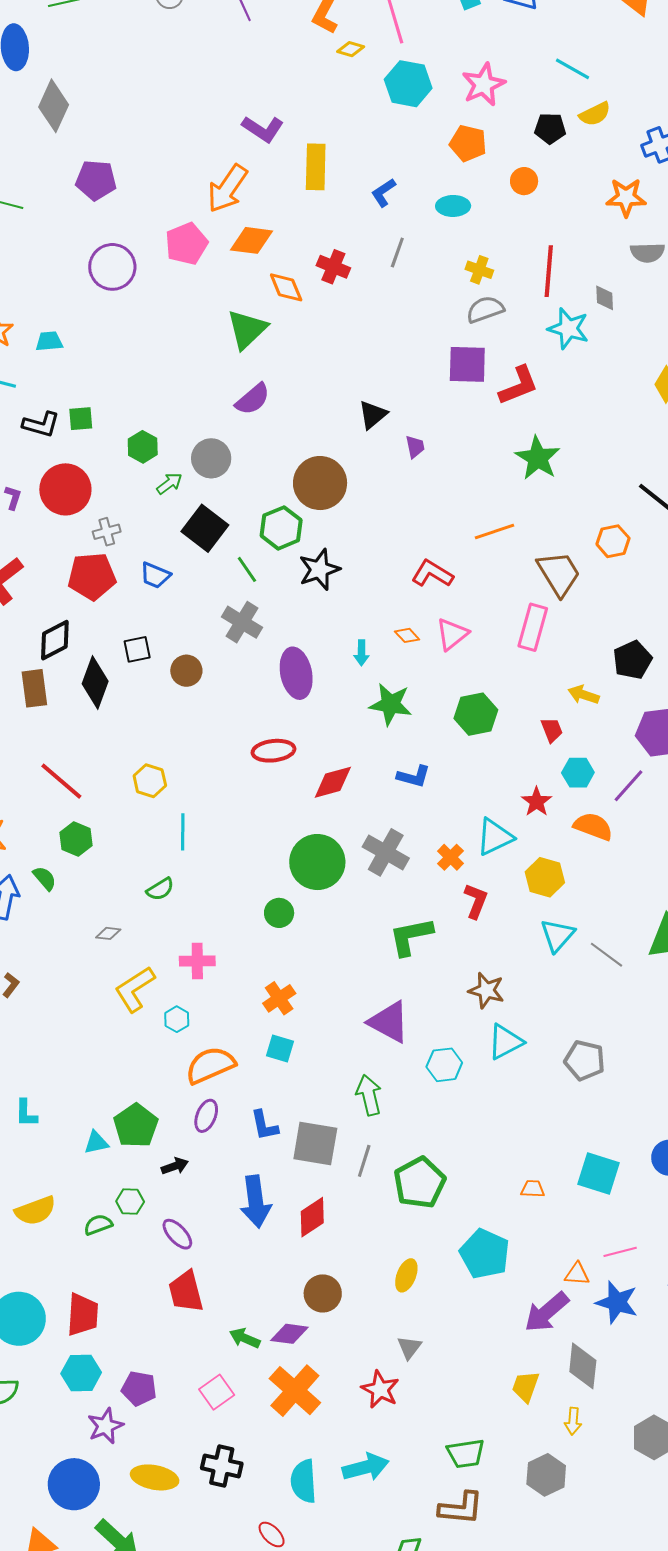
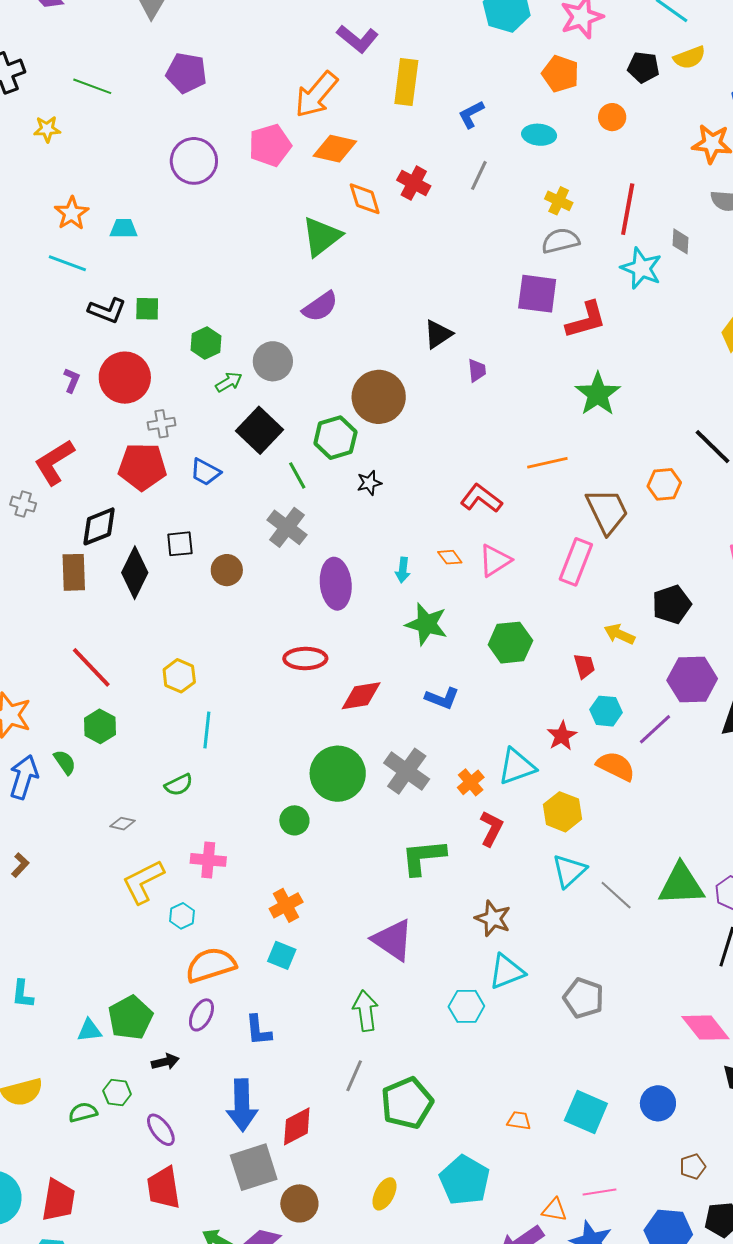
black star: (319, 569) -> (369, 483), size x0.6
cyan hexagon: (444, 1065) -> (466, 1006), moved
gray square: (315, 1144) -> (254, 1167), moved, turned -33

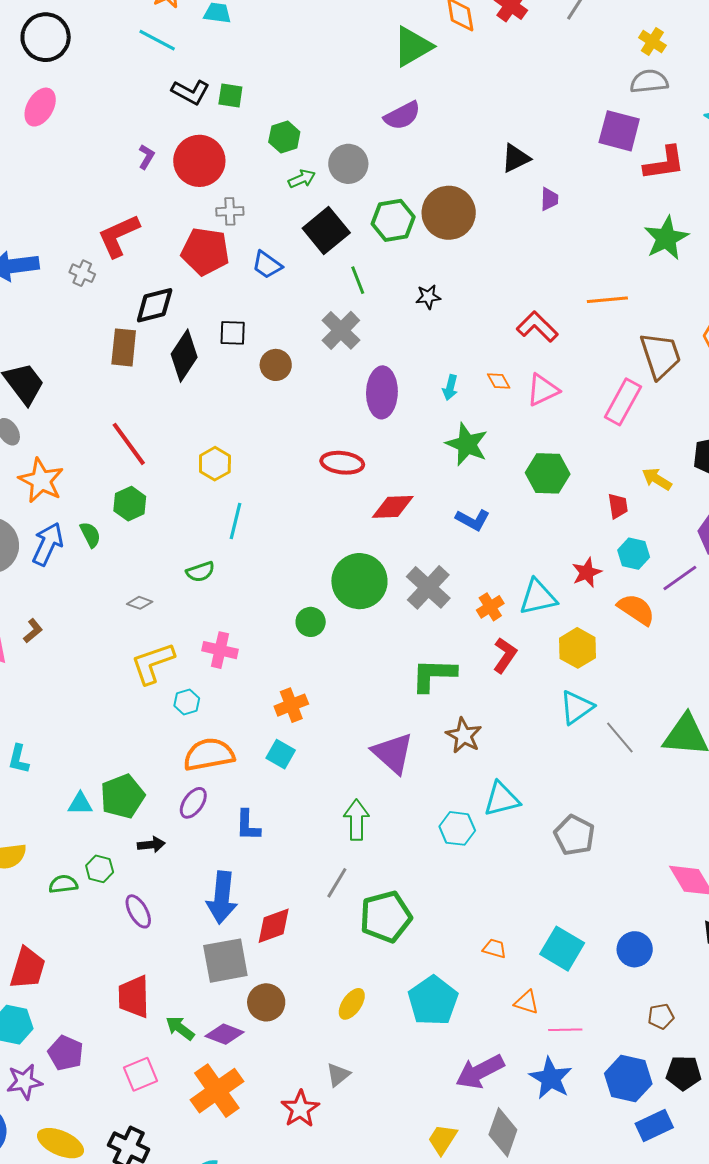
green hexagon: (335, 438) -> (393, 220), moved
brown star: (493, 918) -> (464, 735), moved
red trapezoid: (164, 1188) -> (134, 997), moved
orange triangle: (554, 1210) -> (527, 1002), moved

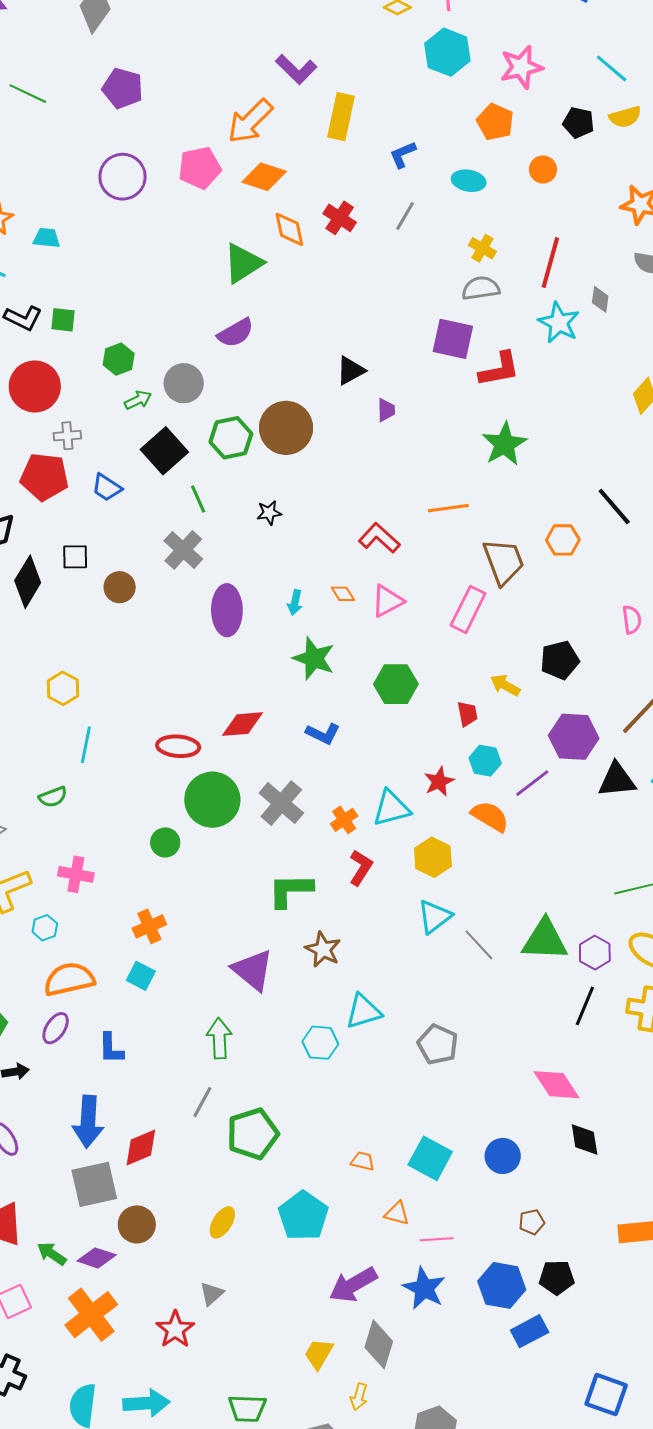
red ellipse: (342, 463) -> (178, 746), moved

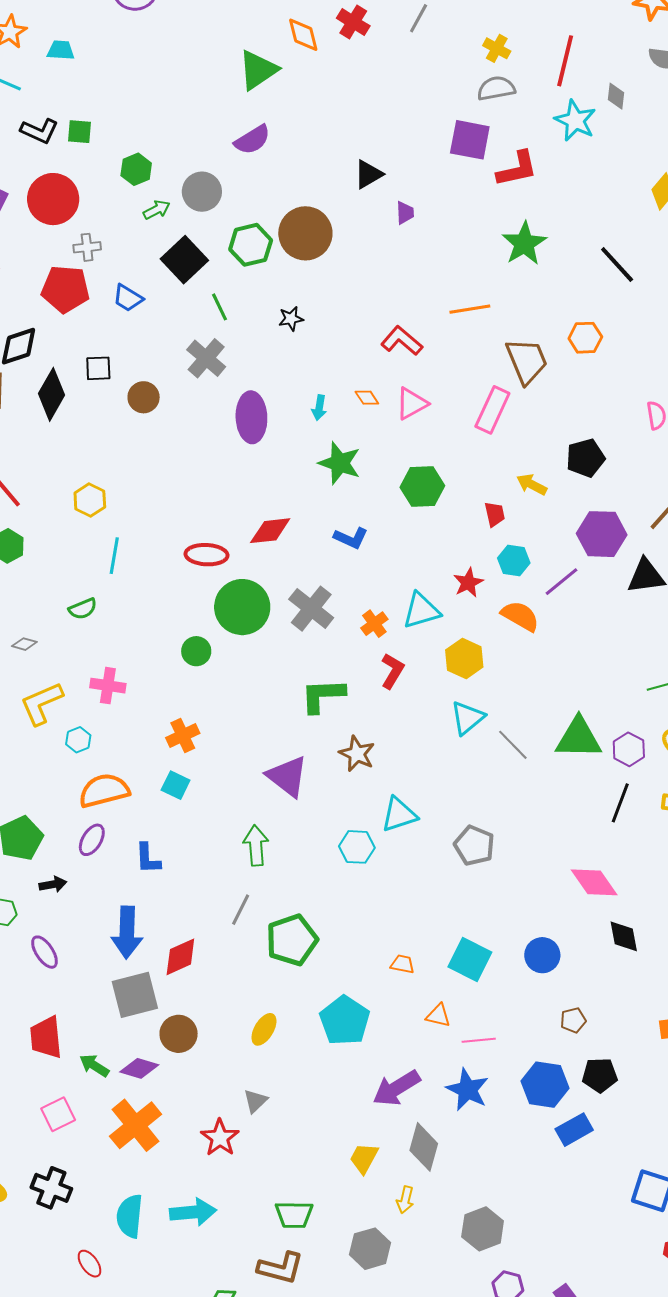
black line: (614, 507) -> (617, 265), moved

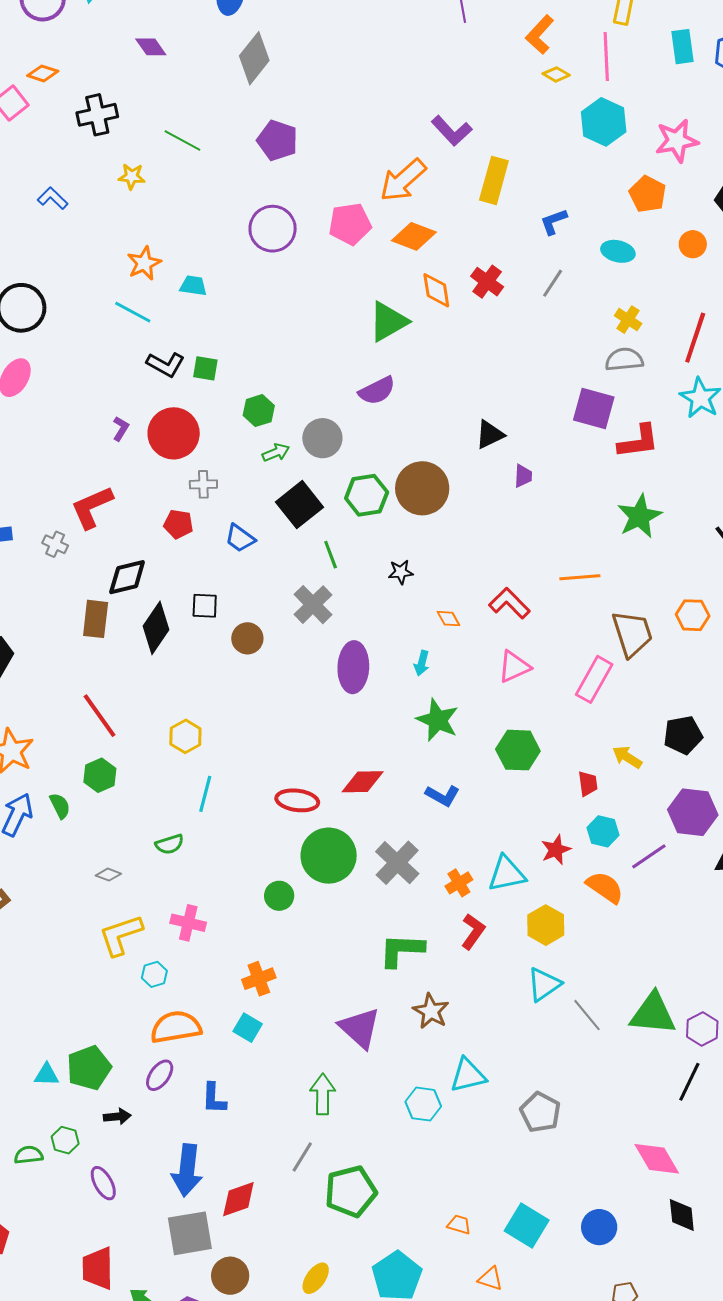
red pentagon: (65, 289) -> (178, 524), size x0.6
orange diamond: (367, 398) -> (448, 619), moved

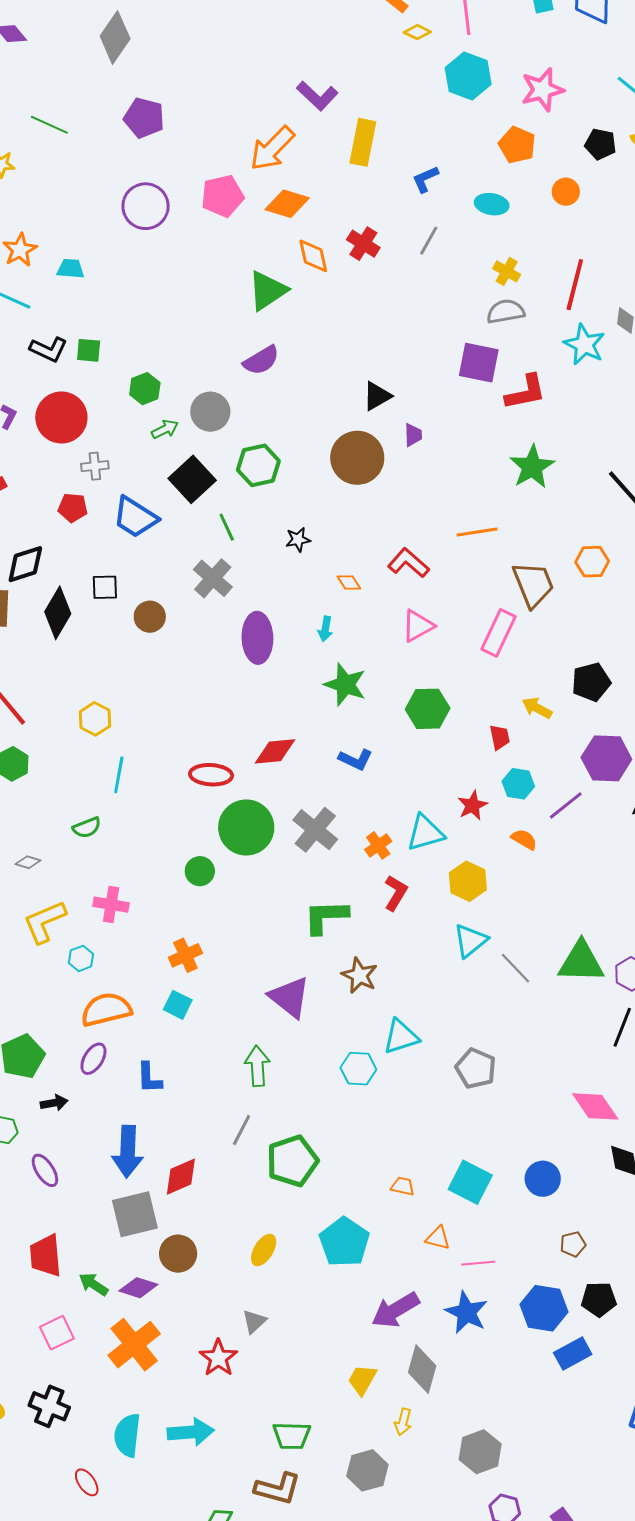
brown circle: (422, 488) -> (357, 458), moved
blue trapezoid: (240, 538) -> (135, 517), size x1.5
orange semicircle: (605, 887) -> (524, 839), size x0.7

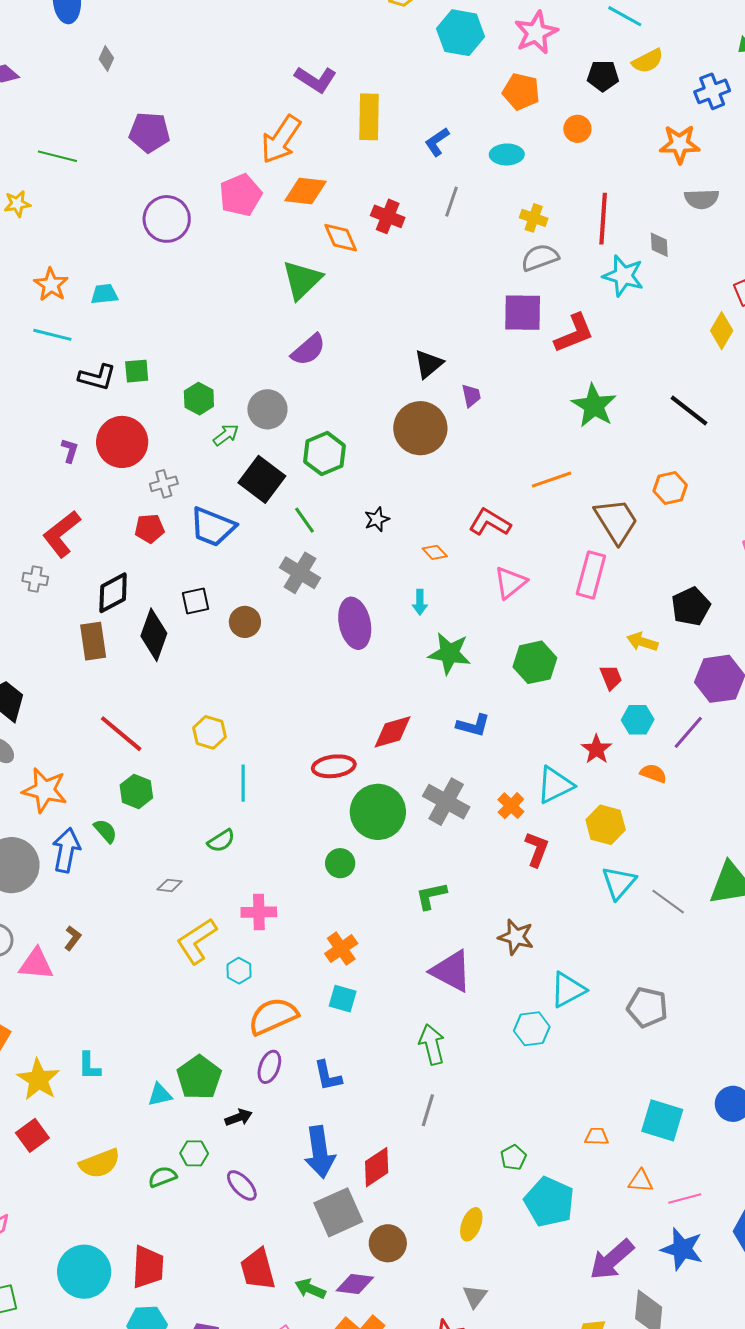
gray diamond: (115, 37) -> (106, 58), size x0.5
green L-shape: (326, 917) -> (431, 896), moved, size x0.7
green pentagon: (292, 1161) -> (513, 1157), moved, size x0.5

